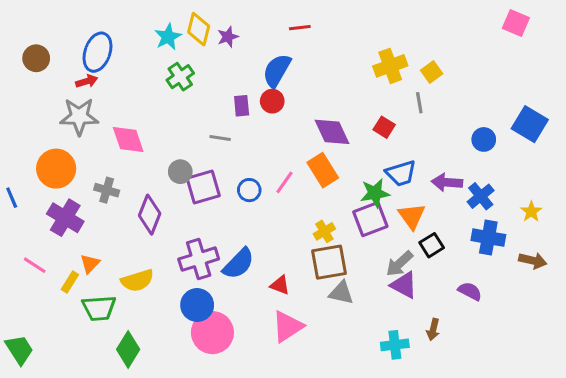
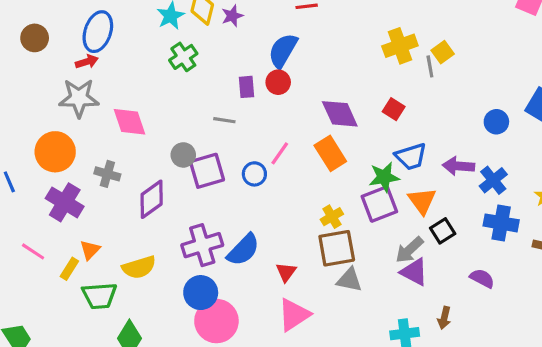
gray line: (419, 103) -> (430, 66), moved
pink line: (284, 182) -> (280, 153), moved
purple diamond: (150, 215) -> (152, 199), turned 33
red triangle: (280, 285) -> (286, 272), turned 45

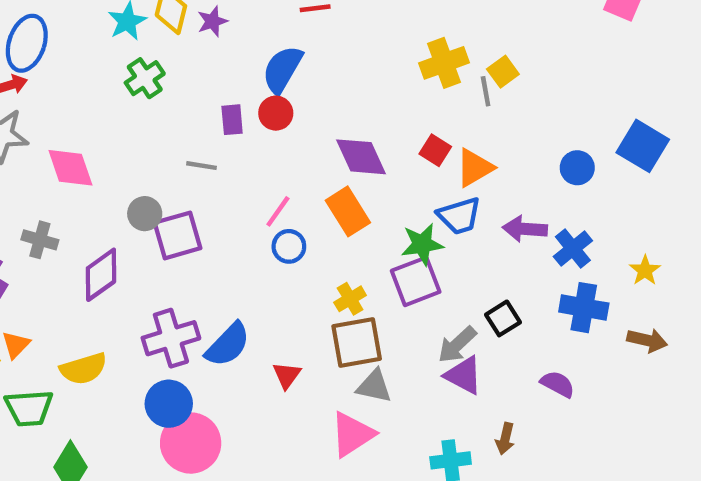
blue circle: (254, 174) -> (289, 246), moved
orange triangle: (422, 201) -> (475, 168), moved, turned 36
pink triangle: (294, 315) -> (352, 434), moved

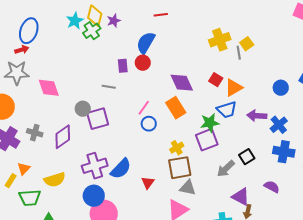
green cross: (145, 78) -> (92, 31), moved
gray cross: (40, 240) -> (35, 133), moved
purple triangle: (464, 375) -> (241, 197), moved

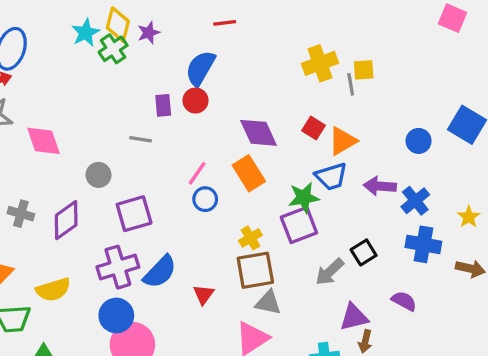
yellow square: (247, 44) -> (364, 70), turned 32
purple square: (98, 119) -> (134, 214), moved
purple triangle: (241, 197) -> (354, 317), turned -42

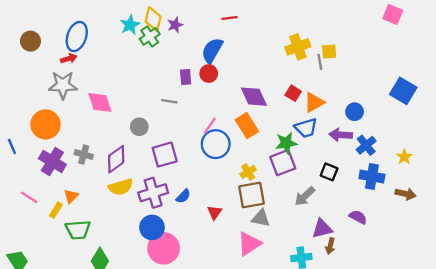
blue circle: (419, 141) -> (355, 112), moved
blue circle: (205, 199) -> (216, 144), size x1.6
black square: (364, 252) -> (329, 172), moved, turned -36
blue semicircle: (160, 272) -> (183, 196), size x0.6
yellow semicircle: (53, 290) -> (121, 187), moved

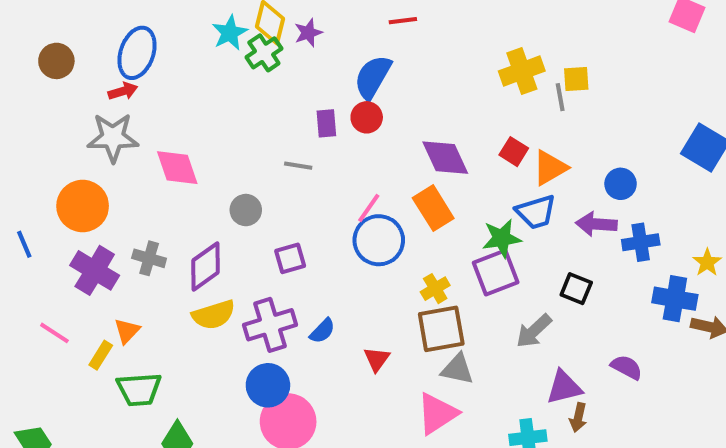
blue cross: (366, 145) -> (641, 242), turned 30
purple square: (165, 155) -> (290, 258), size x0.7
blue cross: (372, 177) -> (675, 299), moved

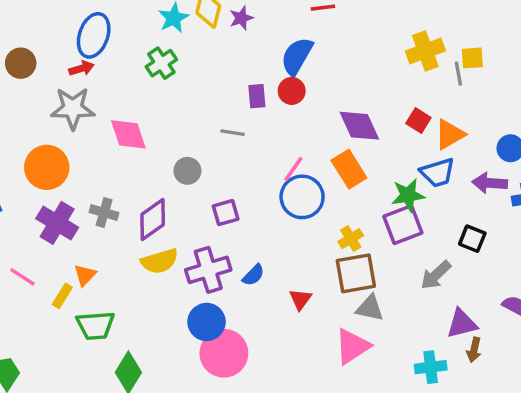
green cross: (264, 53) -> (161, 63), moved
brown circle: (56, 61) -> (21, 63), moved

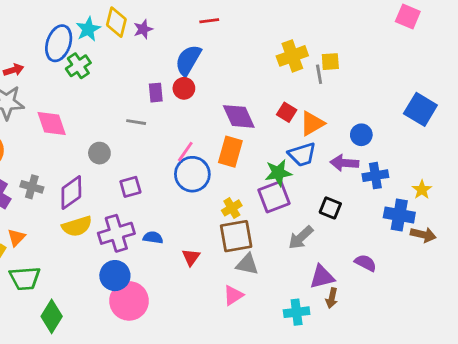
blue ellipse: (94, 35) -> (59, 43), moved
orange rectangle: (349, 169) -> (230, 152), turned 48
blue semicircle: (253, 275) -> (153, 238), turned -126
pink triangle: (352, 346) -> (233, 295), size x0.7

